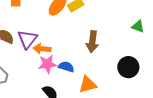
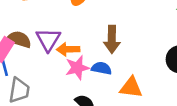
brown arrow: (92, 42) -> (112, 39), moved
orange triangle: (88, 85) -> (131, 87), turned 30

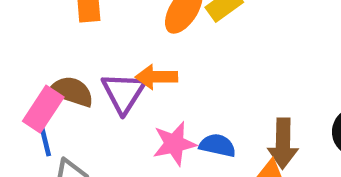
brown arrow: (112, 39) -> (283, 143), moved
orange arrow: (68, 49) -> (156, 77), moved

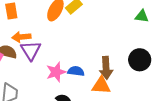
orange arrow: (156, 77) -> (21, 37), moved

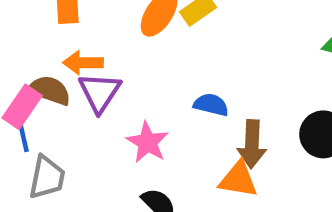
blue semicircle: (76, 71) -> (211, 105), moved
pink star: (56, 72) -> (148, 142), turned -30

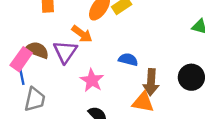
orange arrow: (83, 63) -> (82, 34), moved, turned -145

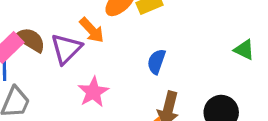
blue semicircle: (128, 60) -> (156, 62), moved, turned -96

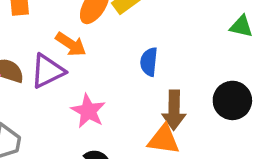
purple triangle: (66, 49) -> (48, 71), turned 32

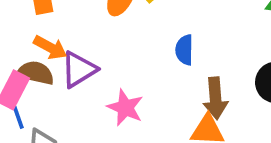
orange arrow: (71, 44) -> (50, 47), moved

